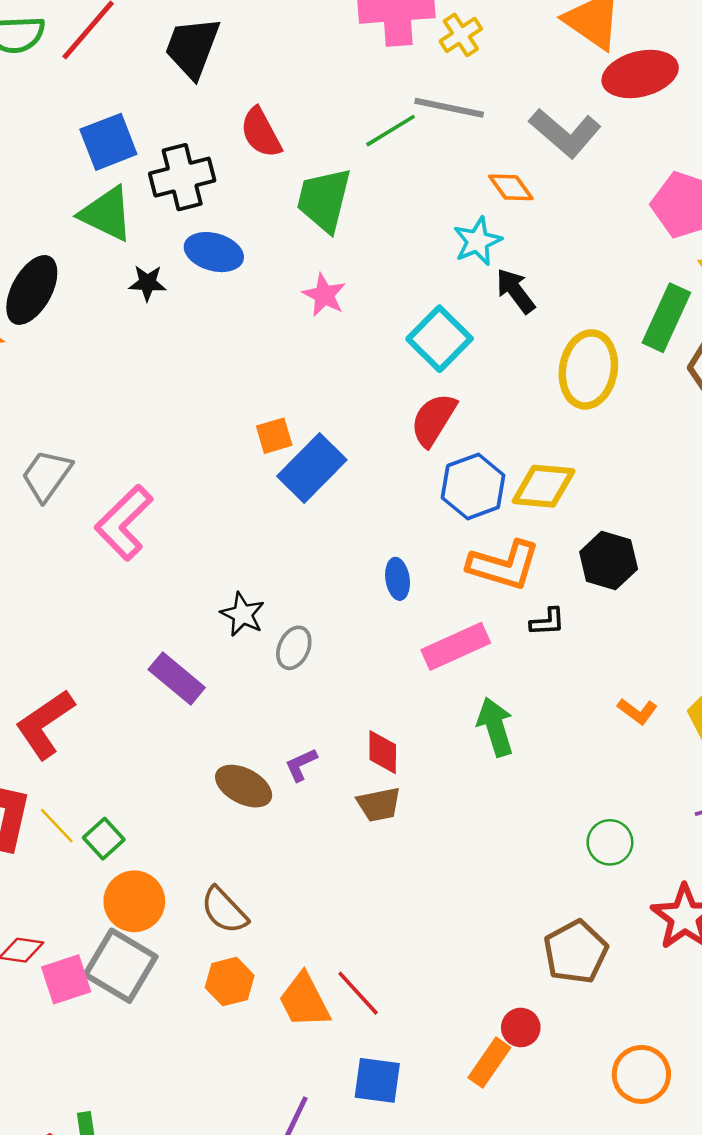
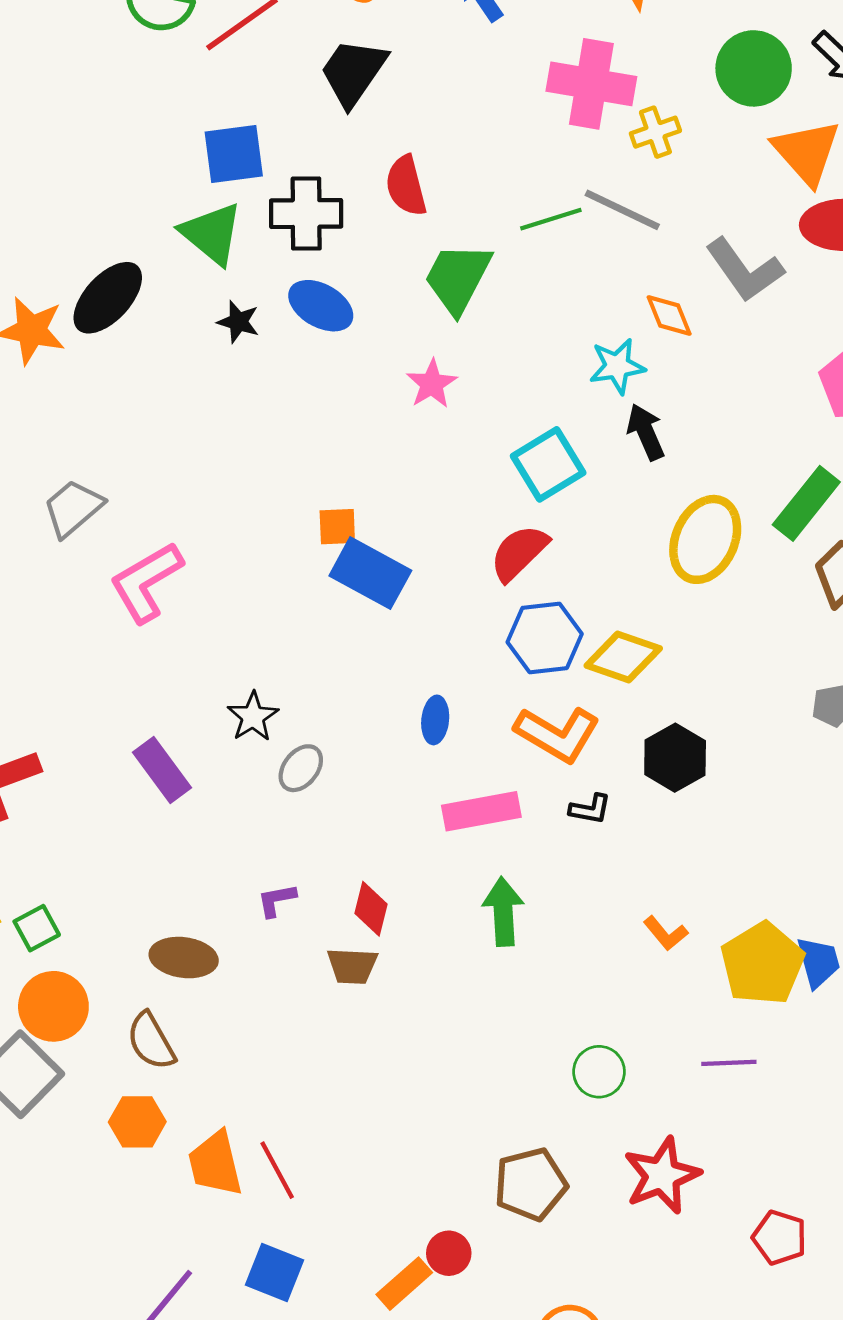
blue rectangle: (312, 468) -> (370, 573), turned 60
brown ellipse: (244, 786) -> (184, 958), moved, turned -34

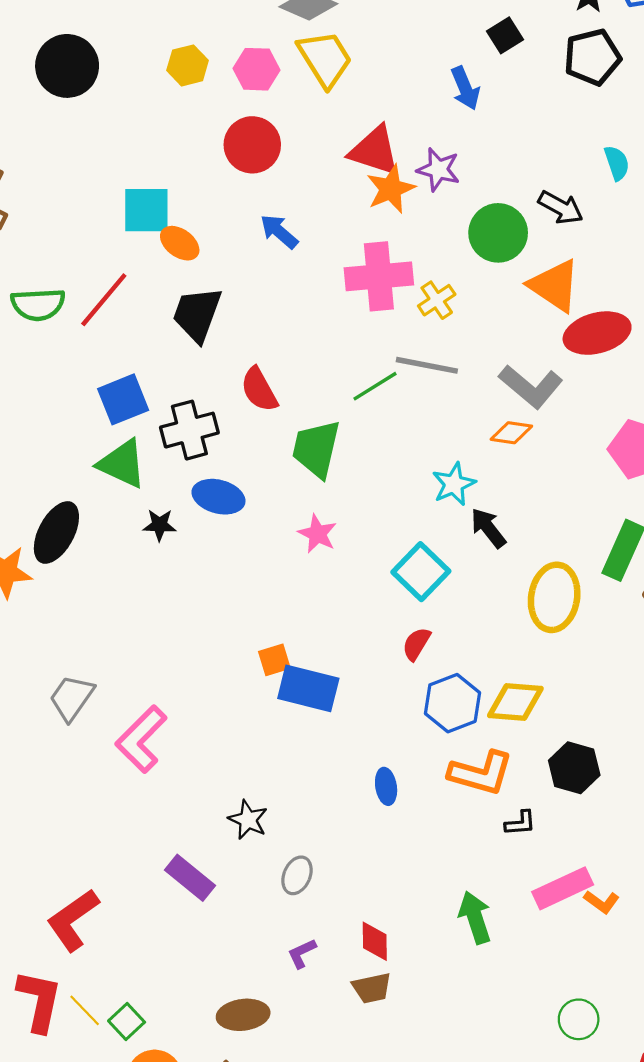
orange diamond: (669, 316) -> (511, 433), moved, turned -45
red semicircle: (519, 553) -> (416, 644), size x0.7
gray ellipse: (301, 768) -> (297, 875), moved
pink rectangle: (481, 811) -> (563, 888), moved

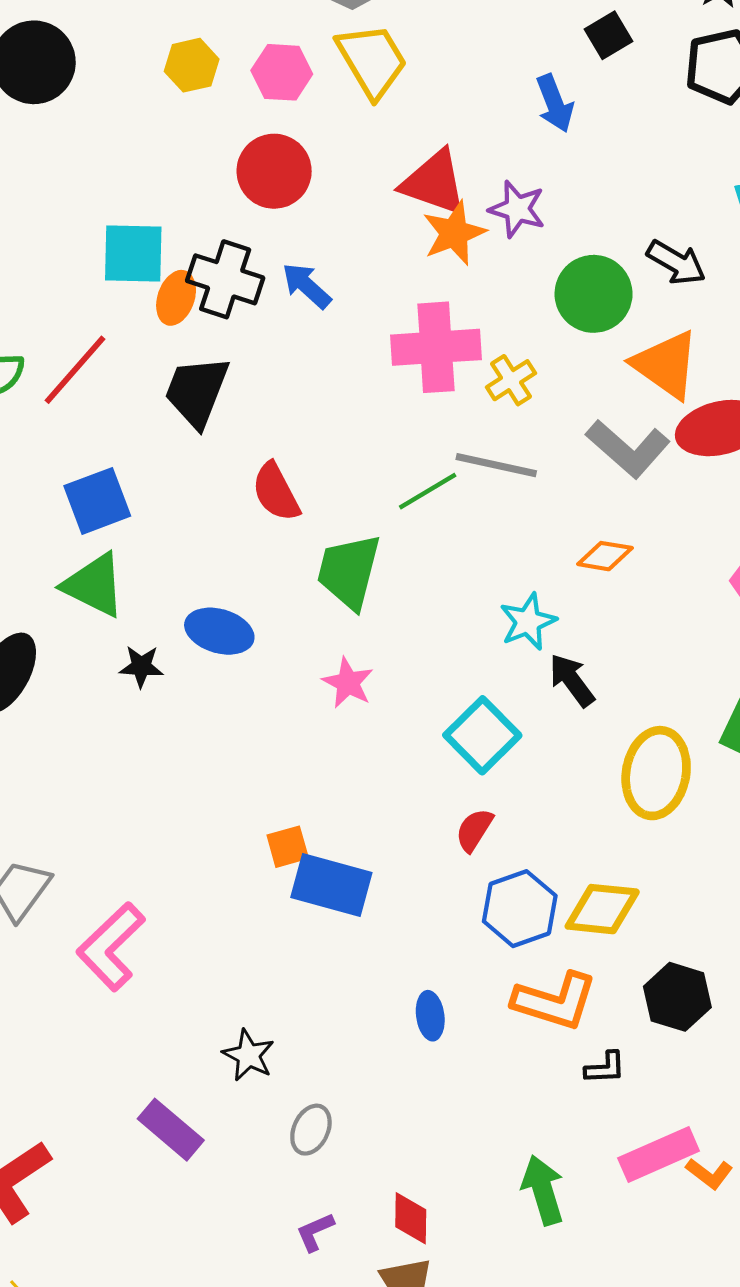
orange ellipse: (180, 243) -> (176, 298), turned 72
gray L-shape: (531, 386) -> (628, 449), moved
black cross: (189, 430) -> (225, 279), moved, turned 32

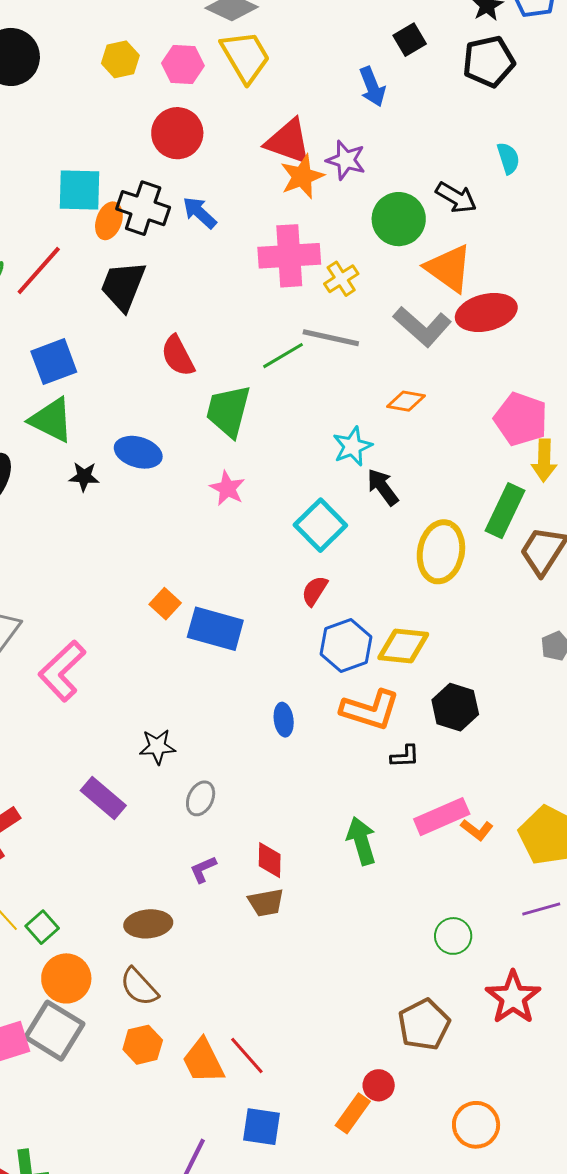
orange square: (288, 847) -> (165, 604), moved, turned -32
black star: (248, 1055) -> (157, 747), turned -30

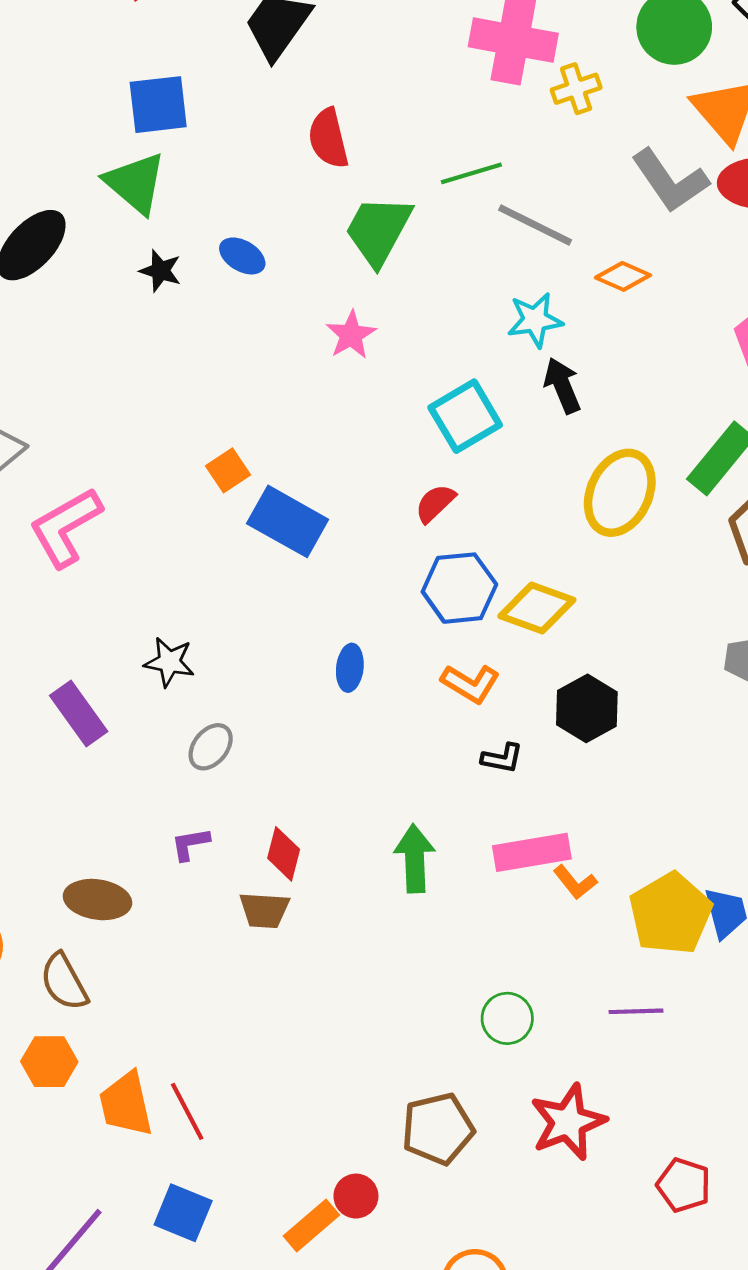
gray line: (331, 338) -> (535, 225), moved
blue ellipse: (138, 452) -> (242, 256), size x0.7
orange L-shape: (370, 710) -> (471, 683), size x0.7

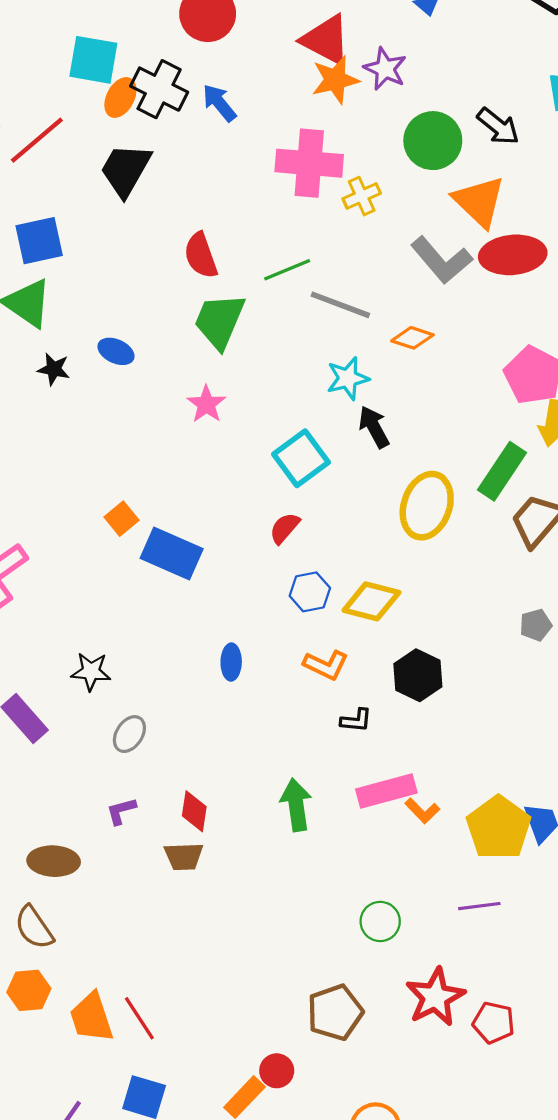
red semicircle: (328, 138) -> (201, 255), moved
blue hexagon: (459, 588) -> (310, 592), size x0.7
red pentagon: (684, 1185) -> (494, 1023), moved

